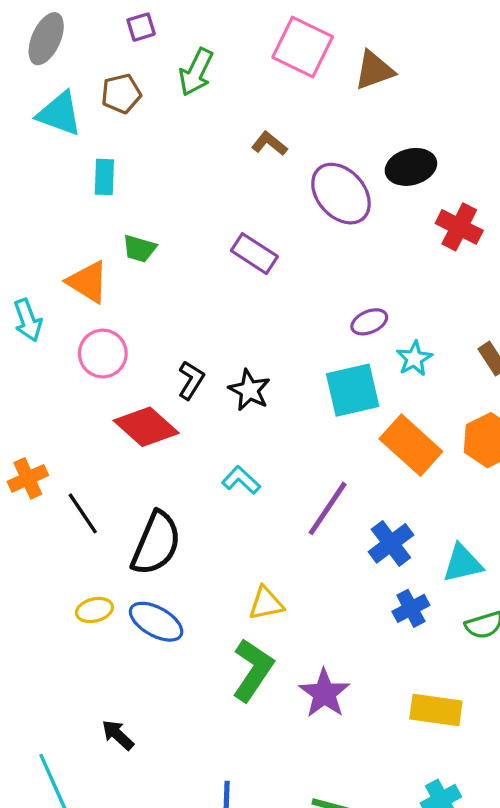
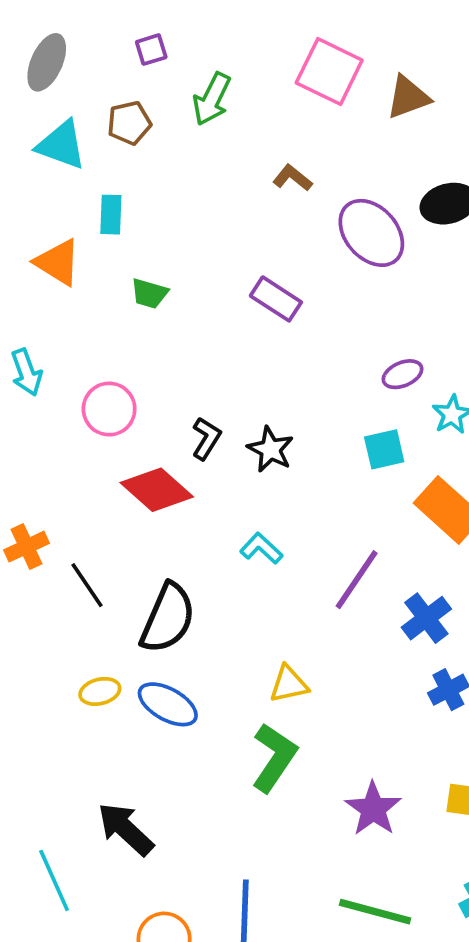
orange triangle: (88, 282) -> (58, 262), moved
cyan square: (353, 390) -> (384, 449), size x0.7
purple star: (324, 693) -> (373, 809), moved
black arrow: (118, 735) -> (126, 829), size x1.6

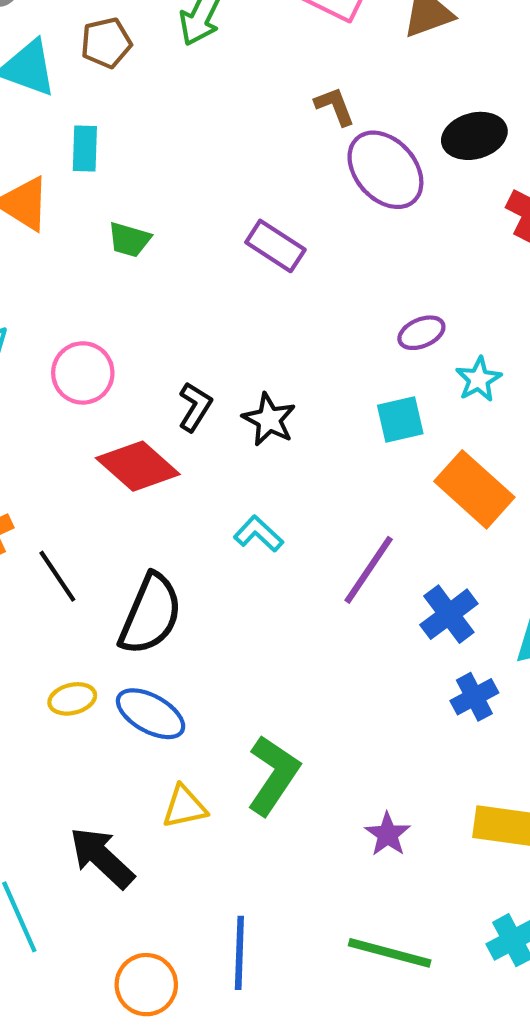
brown L-shape: (292, 178) -> (335, 106), moved, turned 30
yellow triangle: (289, 684) -> (184, 807), moved
purple star: (373, 809) -> (388, 834), size x0.7

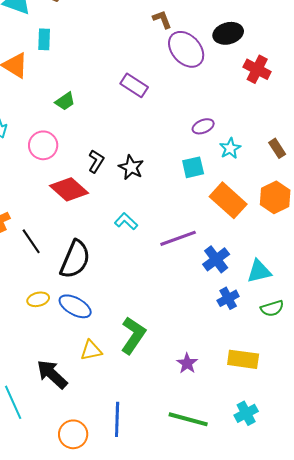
green trapezoid: (129, 240) -> (65, 101), moved, turned -50
purple line: (369, 570) -> (178, 238), turned 36

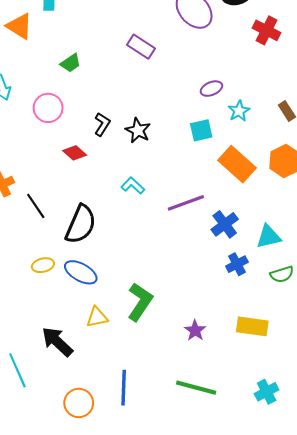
red diamond: (69, 189) -> (75, 153), size x0.6
cyan cross: (246, 413) -> (267, 392), moved

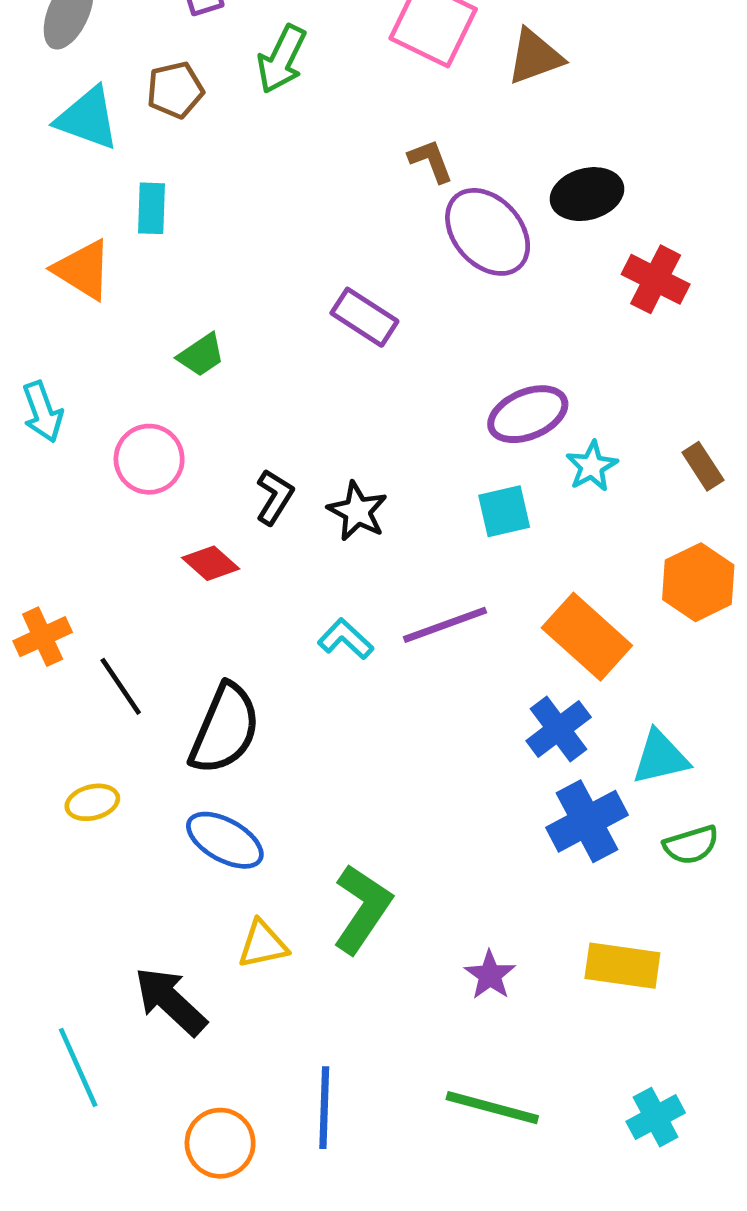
purple ellipse: (211, 89) -> (528, 414), size x1.5
orange rectangle: (237, 164) -> (587, 637), moved
purple line: (186, 203) -> (445, 625), moved
blue cross: (237, 264) -> (587, 821), size x1.5
yellow ellipse: (43, 265) -> (92, 802), moved

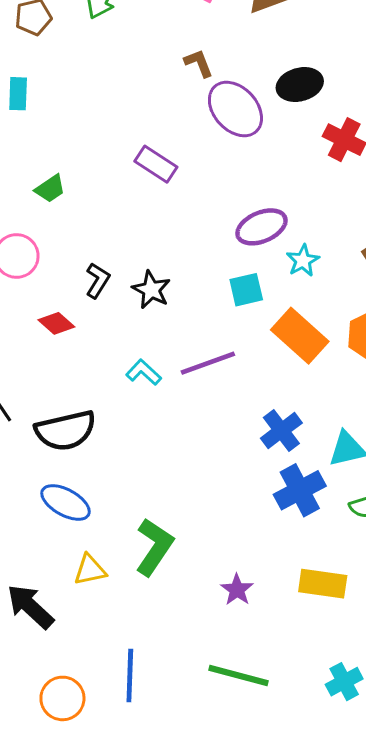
orange rectangle: (587, 637) -> (300, 336), moved
black semicircle: (225, 729) -> (66, 431), turned 54

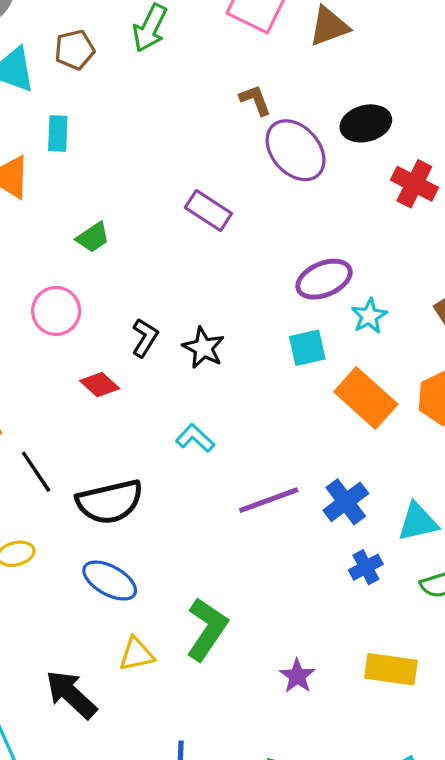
purple line: (208, 363) -> (269, 500), moved
blue cross: (300, 490) -> (366, 567), size x0.6

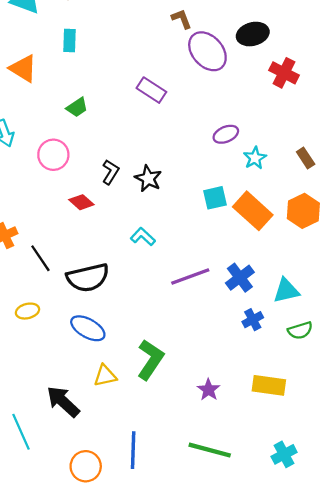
cyan rectangle: (58, 133) -> (70, 40), moved
purple ellipse: (324, 279) -> (226, 134), size x0.7
cyan square: (307, 348) -> (215, 198), moved

